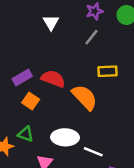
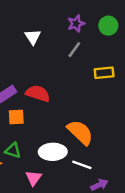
yellow rectangle: (108, 71) -> (104, 73), moved
orange semicircle: (85, 97) -> (80, 132), moved
orange square: (31, 101) -> (16, 117), turned -35

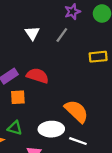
white triangle: (33, 37) -> (32, 33), moved
gray line: (74, 50) -> (62, 35), moved

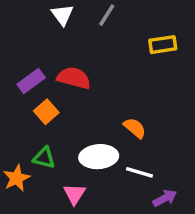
orange square: (18, 97) -> (46, 112), turned -35
orange semicircle: (76, 111) -> (135, 128), size x0.6

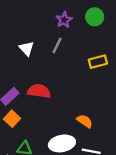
orange square: (46, 112) -> (12, 119), moved

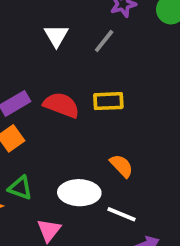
yellow rectangle: (98, 62) -> (108, 101), moved

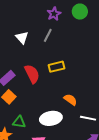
red semicircle: (61, 105) -> (32, 74), turned 54
white line: (122, 214) -> (88, 118), moved

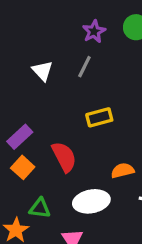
red semicircle: (32, 74) -> (64, 157), moved
orange semicircle: (70, 100) -> (123, 171), turned -48

